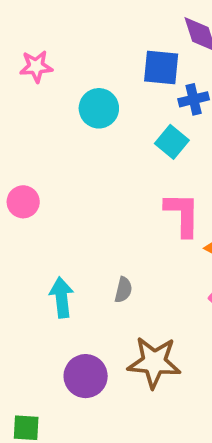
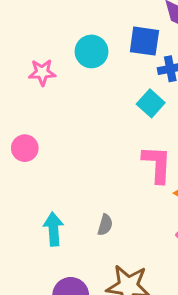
pink star: (36, 66) -> (42, 72), moved
cyan circle: (99, 108) -> (91, 51), moved

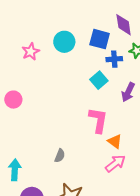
pink star: (42, 72) -> (31, 52), turned -30
cyan arrow: (53, 229) -> (15, 170), moved

